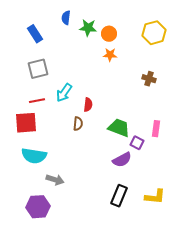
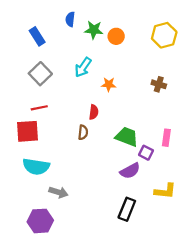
orange star: (110, 55) -> (109, 84), moved
gray square: (38, 69) -> (40, 74), turned -30
cyan arrow: (64, 93) -> (83, 67), moved
yellow L-shape: (155, 197) -> (165, 191), moved

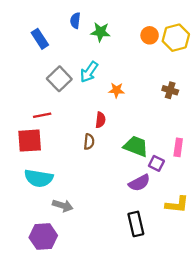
orange circle: (116, 36) -> (150, 35), moved
gray square: (40, 74) -> (59, 79), moved
black rectangle: (127, 209) -> (136, 224), turned -35

